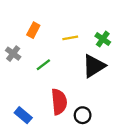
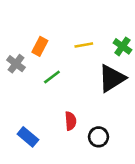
orange rectangle: (33, 30) -> (40, 46), moved
red semicircle: (59, 102) -> (71, 121), size x0.6

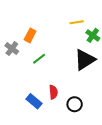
yellow line: (84, 45) -> (77, 22), moved
blue rectangle: (28, 137) -> (34, 101), moved

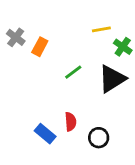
gray cross: (12, 49) -> (16, 37), moved
green line: (39, 59) -> (73, 72), moved

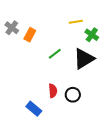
blue rectangle: (45, 134) -> (34, 109), moved
black circle: (99, 138) -> (73, 95), moved

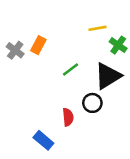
gray cross: (12, 28) -> (15, 50), moved
black circle: (73, 95) -> (92, 103), moved

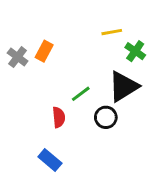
green line: (71, 70) -> (81, 94), moved
red semicircle: (68, 117) -> (59, 117), moved

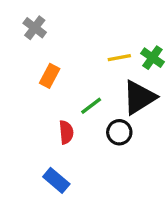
yellow line: (112, 32) -> (119, 58), moved
orange rectangle: (44, 51) -> (50, 76), moved
gray cross: (18, 57) -> (35, 28), moved

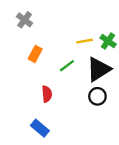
green line: (91, 106) -> (67, 66), moved
black circle: (119, 132) -> (97, 96), moved

